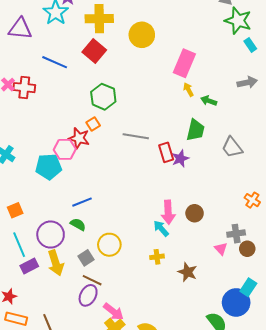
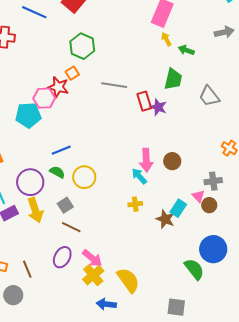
purple star: (180, 159) -> (158, 107), turned -30
yellow circle: (109, 245) -> (84, 177), moved
brown circle: (247, 249) -> (209, 205), moved
cyan rectangle: (248, 287) -> (178, 208), moved
purple ellipse: (88, 295) -> (62, 257), moved

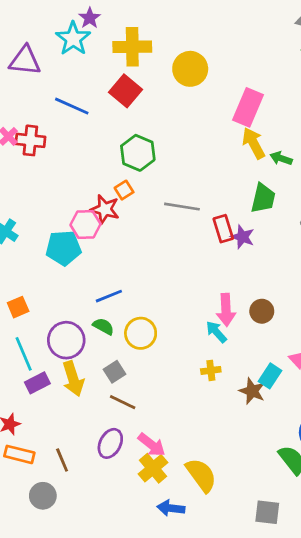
yellow arrow: (166, 39) -> (254, 143), size x1.6

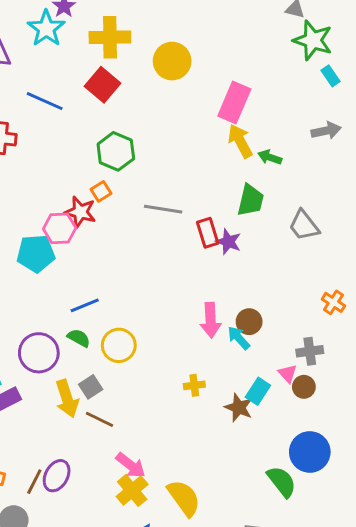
cyan arrow: (216, 332) -> (239, 338), moved
yellow arrow: (73, 379) -> (67, 399), moved
purple ellipse: (110, 443) -> (57, 476), moved
brown line: (62, 460) -> (34, 482), turned 50

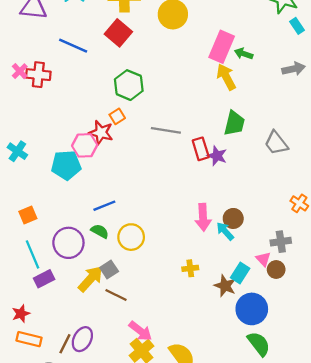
green arrow: (270, 157) -> (244, 54), moved
yellow arrow: (67, 399) -> (90, 279), turned -120
blue circle: (310, 452) -> (252, 309), moved

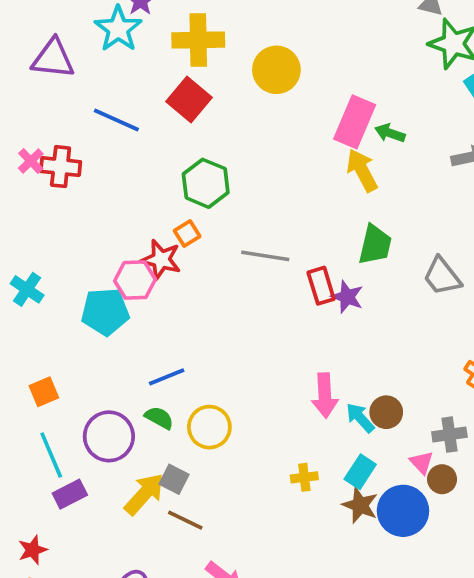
brown circle: (233, 218) -> (386, 412), moved
gray square: (109, 270) -> (174, 479), turned -30
cyan rectangle: (240, 273) -> (360, 472), moved
blue circle: (252, 309) -> (403, 511), moved

